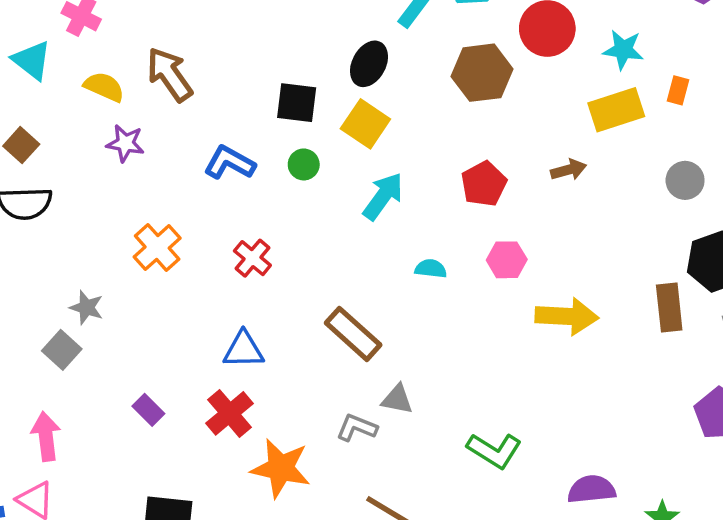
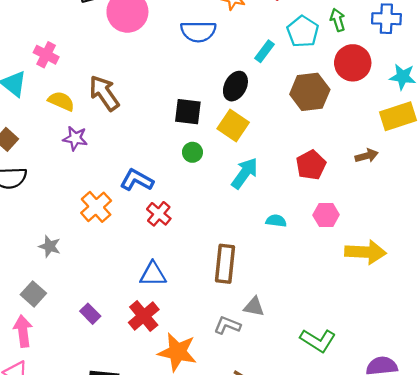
blue L-shape: (230, 163) -> (137, 180), moved
brown rectangle: (353, 334) -> (225, 264), turned 54
gray square: (62, 350) -> (33, 294), moved

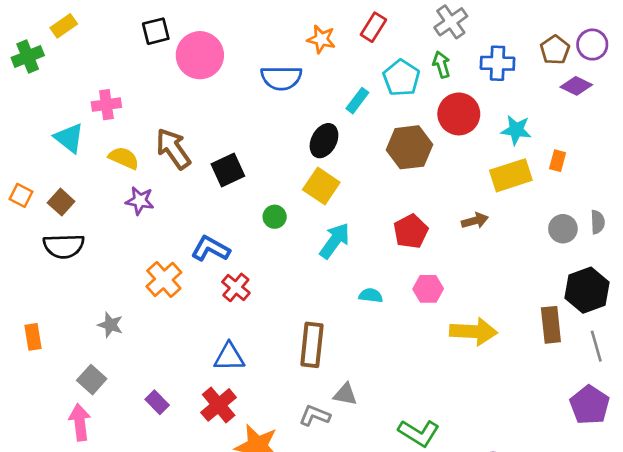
pink cross: (46, 55) -> (106, 105), turned -35
black square: (188, 112) -> (228, 170), moved, turned -32

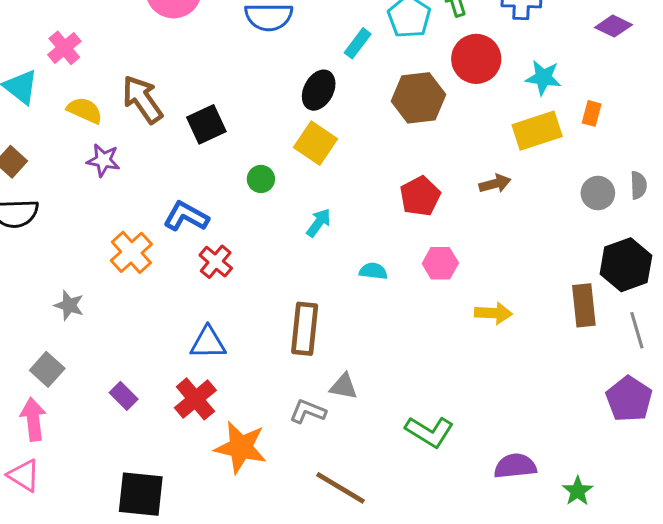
pink cross: (106, 105) -> (64, 48), turned -32
cyan arrow: (335, 241) -> (319, 223), moved, size x0.7
yellow arrow: (473, 332) -> (493, 313), size x0.7

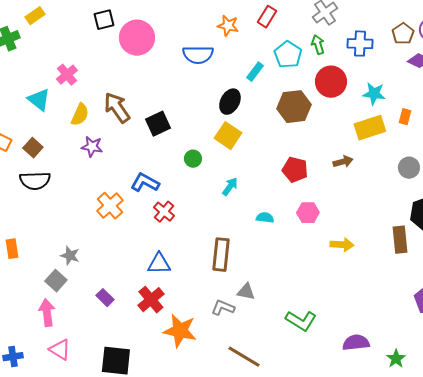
yellow semicircle: (85, 110) -> (80, 115), turned 90
red pentagon: (420, 196) -> (295, 170), turned -30
gray star: (69, 305) -> (70, 256), moved
pink triangle: (24, 475) -> (60, 350), moved

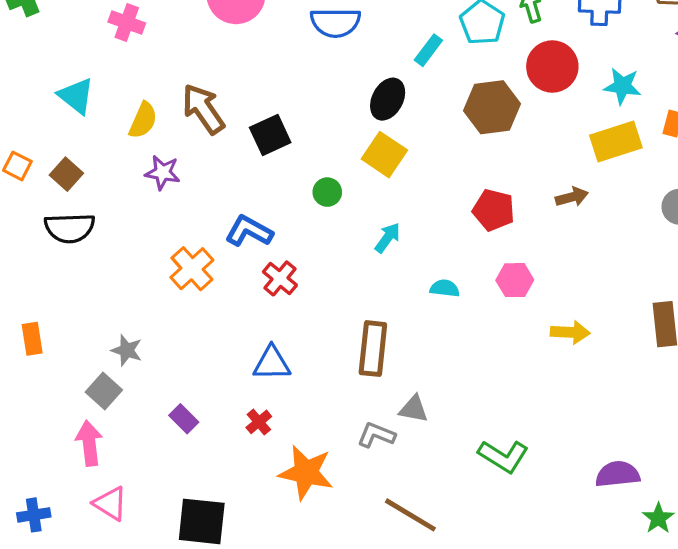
pink cross: (67, 75) -> (127, 22), moved, turned -30
red cross: (151, 300) -> (259, 422), size x0.6
purple semicircle: (356, 343) -> (618, 474), moved

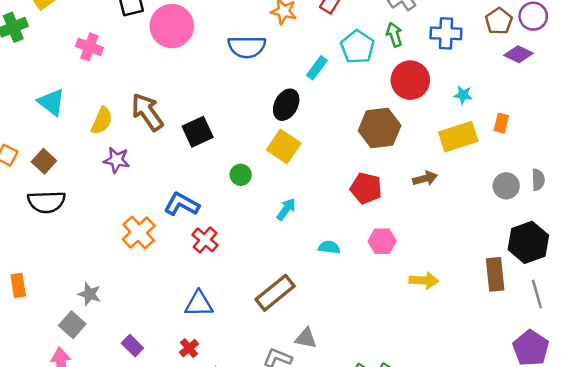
cyan star: (622, 86) -> (463, 95), size x0.7
brown hexagon: (492, 107) -> (380, 128), moved
brown rectangle: (373, 349) -> (275, 293), turned 45

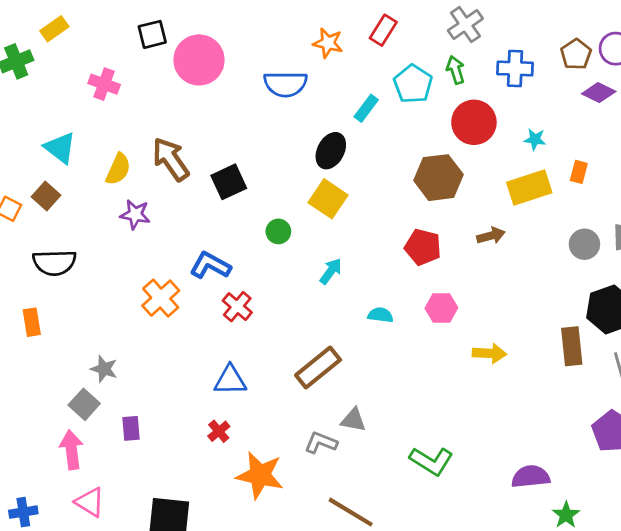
brown square: (44, 161) -> (46, 196), moved
orange rectangle: (18, 285) -> (32, 322), moved
purple rectangle: (132, 346) -> (131, 428), moved, turned 40

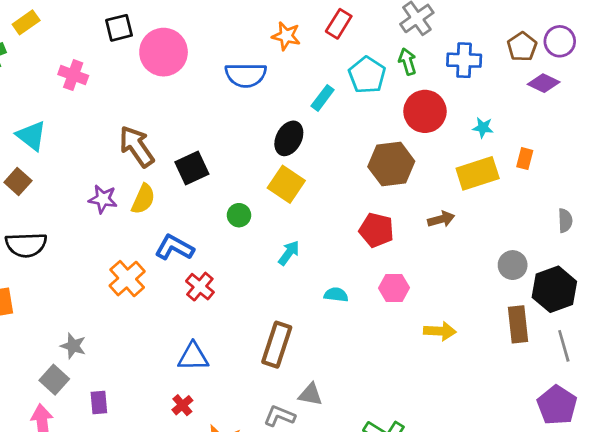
yellow semicircle: (118, 169) -> (143, 199), moved
gray circle: (584, 244) -> (513, 265), moved
brown rectangle: (318, 367) -> (277, 345), turned -33

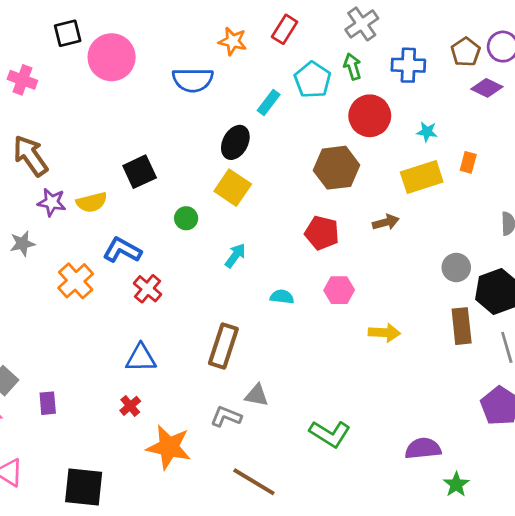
brown arrow: (137, 146) -> (30, 156), moved
yellow semicircle: (143, 199) -> (92, 202), turned 52
gray star: (73, 346) -> (22, 244), moved, turned -30

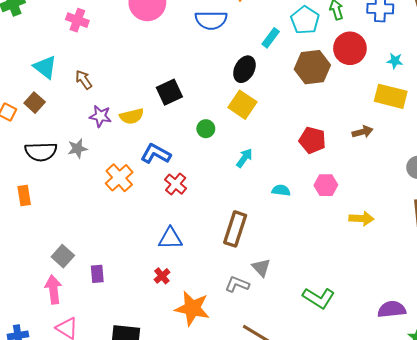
brown arrow: (30, 156) -> (84, 80), size x0.6
brown hexagon: (336, 168) -> (312, 67), moved
yellow rectangle: (422, 177) -> (391, 96), turned 32
gray triangle: (257, 395) -> (261, 268), turned 36

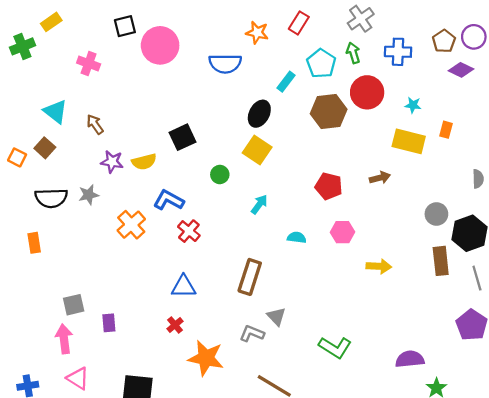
gray square: (63, 256) -> (74, 305), turned 35

